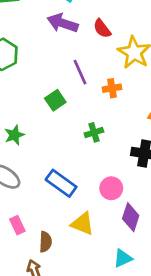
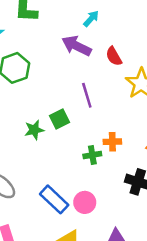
orange cross: (112, 88) -> (112, 142), moved
green star: (14, 135) -> (34, 130), moved
pink circle: (111, 188) -> (85, 202), moved

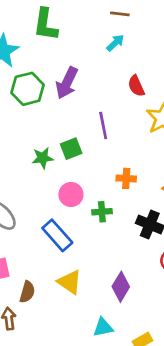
purple arrow: (77, 46) -> (67, 83), moved, turned -96
green cross: (92, 155) -> (102, 212), moved
pink circle: (85, 202) -> (71, 194), moved

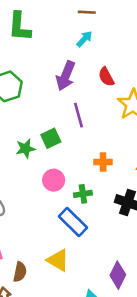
purple arrow: (67, 83) -> (66, 76), moved
blue rectangle: (57, 235) -> (73, 222), moved
purple diamond: (121, 287) -> (118, 275), moved

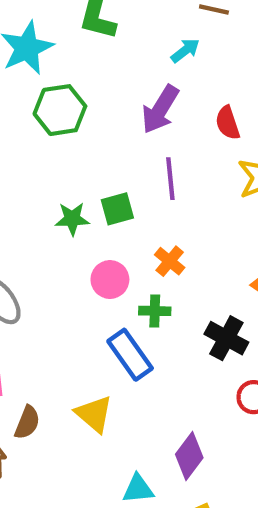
cyan arrow: (84, 39) -> (185, 50), moved
orange cross: (103, 162) -> (170, 261), moved, turned 30

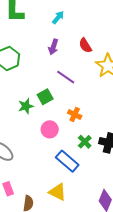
purple arrow: (160, 109) -> (53, 47), size x0.7
purple line: (170, 179) -> (66, 77), turned -36
green cross: (155, 311) -> (85, 142), moved, turned -32

